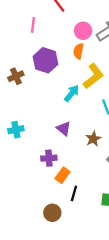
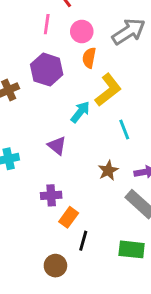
pink line: (33, 25) -> (47, 24), moved
pink circle: (83, 31) -> (82, 31), moved
purple triangle: (64, 129) -> (57, 146), moved

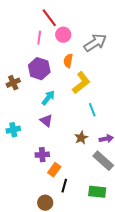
pink circle: (82, 31) -> (63, 35), moved
cyan arrow: (80, 112) -> (48, 98), moved

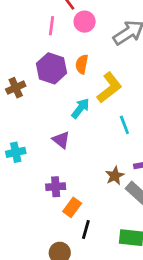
orange semicircle: (68, 61) -> (82, 64), moved
cyan arrow: (48, 98) -> (80, 108), moved
brown star: (81, 138) -> (115, 176), moved

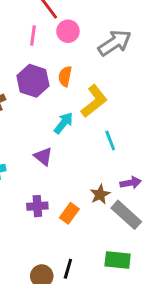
orange rectangle: (72, 207) -> (69, 213), moved
black line: (86, 229) -> (68, 269), moved

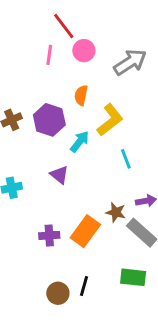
purple hexagon: (33, 81) -> (49, 120), moved
brown star: (100, 194) -> (116, 212), turned -30
purple cross: (37, 206) -> (49, 235), moved
orange rectangle: (69, 213) -> (85, 231), size x1.5

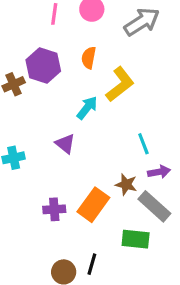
purple hexagon: (49, 120) -> (43, 66), moved
cyan line: (126, 159) -> (143, 144), moved
green rectangle: (133, 277) -> (136, 239), moved

